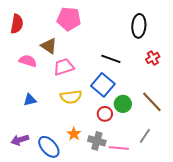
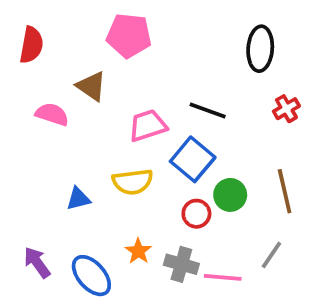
pink trapezoid: (64, 67) -> (148, 126), moved
blue triangle: (30, 100) -> (78, 199), moved
brown line: (152, 102) -> (285, 191), turned 30
purple arrow: (20, 140) -> (37, 262), turned 72

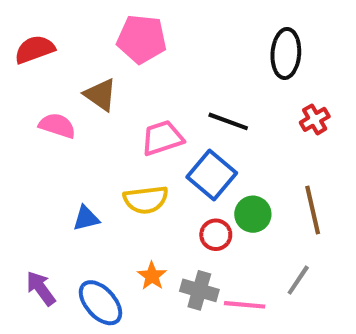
red semicircle: (31, 45) -> (35, 49), turned -120

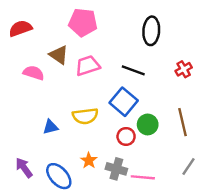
black ellipse: (286, 53) -> (151, 31), moved
pink trapezoid: (162, 138) -> (88, 66), moved
gray line: (298, 280) -> (188, 166), moved

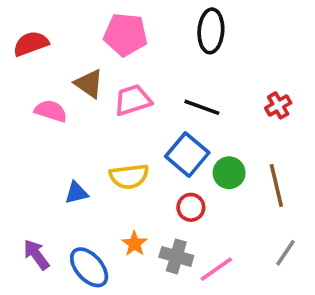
black ellipse: (151, 31) -> (211, 31), moved
green circle: (148, 124) -> (229, 173), moved
pink line: (143, 177) -> (216, 269), turned -40

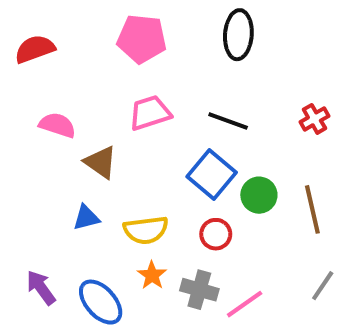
brown triangle: (89, 84) -> (101, 162), moved
yellow semicircle: (129, 176) -> (146, 230), moved

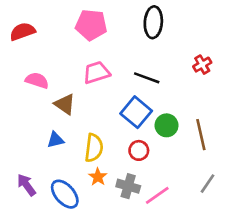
red cross: (314, 119) -> (202, 65), moved
yellow semicircle: (146, 230) -> (94, 148), turned -76

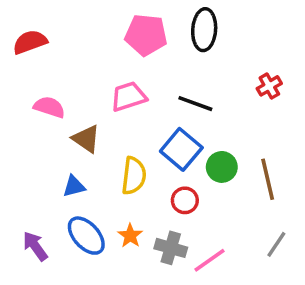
pink pentagon: (91, 25) -> (146, 35), moved
yellow semicircle: (94, 148) -> (134, 176), moved
blue ellipse: (65, 194) -> (86, 236), moved

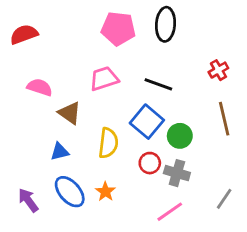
brown line: (268, 179) -> (224, 119), moved
gray cross: (171, 248) -> (177, 173), moved

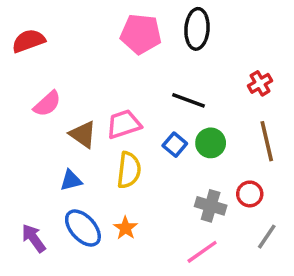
pink trapezoid: (104, 79) -> (124, 124), moved
pink semicircle: (40, 87) -> (47, 104), turned 120
blue square: (147, 122) -> (175, 145), size x0.6
green circle: (180, 136) -> (211, 143), moved
red circle: (150, 163) -> (250, 194), moved

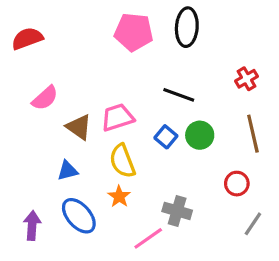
yellow semicircle: (129, 170) -> (122, 161), turned 152
gray cross: (211, 206) -> (177, 211), moved
orange star: (125, 228) -> (119, 196), moved
purple arrow: (34, 238) -> (32, 225), turned 40
pink line: (202, 252) -> (148, 238), moved

